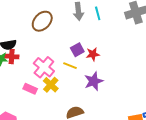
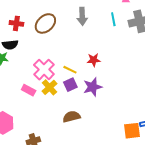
cyan line: (98, 13) -> (113, 19), moved
purple square: (77, 50) -> (70, 85), moved
red cross: (12, 57) -> (16, 23), moved

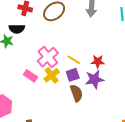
red star: (94, 60) -> (98, 62), moved
brown semicircle: (72, 117) -> (76, 93), moved, turned 78

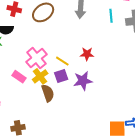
red star: (98, 62) -> (87, 54), moved
brown semicircle: (76, 93) -> (48, 93), moved

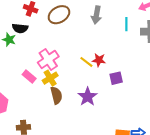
yellow line: (62, 61) -> (86, 62), moved
purple square: (61, 76) -> (116, 78), moved
purple star: (83, 81) -> (88, 97), moved, turned -30

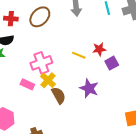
pink cross: (48, 60) -> (41, 63), turned 30
red star: (99, 60) -> (99, 49), moved

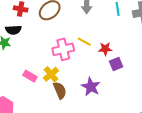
yellow line: (79, 55) -> (84, 42), moved
pink cross: (41, 63) -> (63, 49), moved

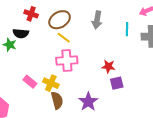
yellow line: (84, 42) -> (64, 38), moved
yellow cross: (51, 74) -> (51, 83), turned -35

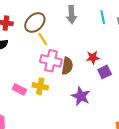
yellow line: (64, 38) -> (43, 39), turned 32
pink cross: (67, 60) -> (51, 61), turned 30
brown semicircle: (57, 100) -> (67, 66), moved, turned 36

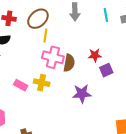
yellow line: (43, 39) -> (45, 35), turned 40
purple star: (81, 96) -> (82, 94), turned -30

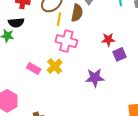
brown semicircle: (69, 63) -> (77, 13), moved
yellow cross: (42, 83) -> (55, 66), turned 35

